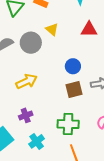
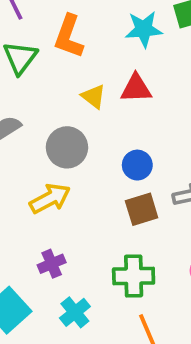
red triangle: (89, 29) -> (136, 88), moved
gray circle: (31, 43) -> (67, 147), moved

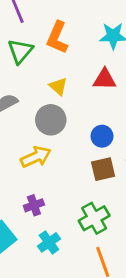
yellow triangle: (94, 97) -> (58, 86), moved
green cross: (134, 276) -> (94, 218), turned -32

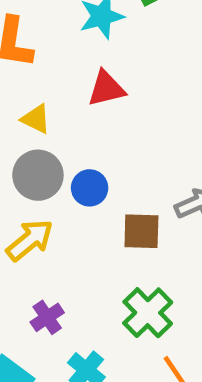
blue circle: (102, 136) -> (90, 188), moved
brown square: (103, 169) -> (141, 231), turned 30

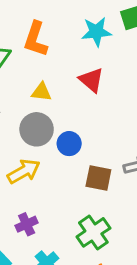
red triangle: (106, 89) -> (91, 80), turned 44
yellow triangle: (36, 119) -> (41, 92), turned -30

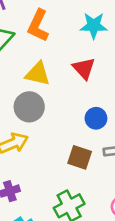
yellow triangle: (41, 92) -> (38, 74), size x1.4
blue circle: (69, 144) -> (96, 118), moved

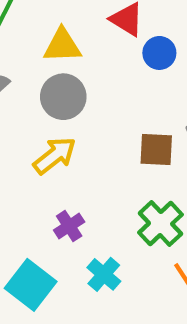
blue circle: (96, 118) -> (159, 53), moved

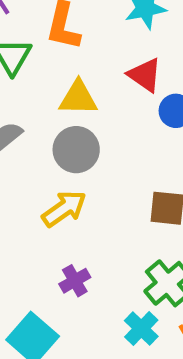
cyan cross: (104, 274) -> (141, 329), moved

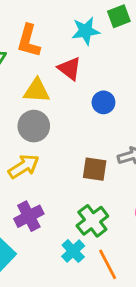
red triangle: (145, 75) -> (70, 69), moved
purple cross: (75, 281) -> (29, 216), size x1.4

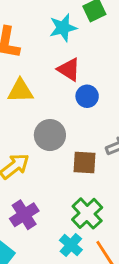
red triangle: (70, 69) -> (69, 69), moved
gray circle: (34, 126) -> (50, 135), moved

